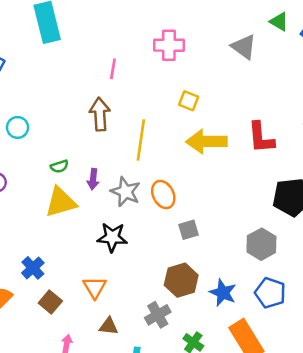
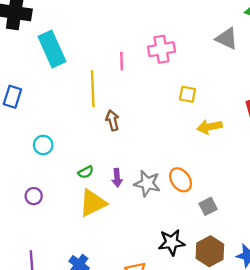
pink line: (113, 69) -> (122, 61), moved
brown arrow: (100, 114) -> (112, 120), size x0.7
yellow line: (141, 140) -> (93, 89), moved
yellow arrow: (206, 141) -> (210, 127), size x0.7
black star: (112, 237) -> (172, 242), moved

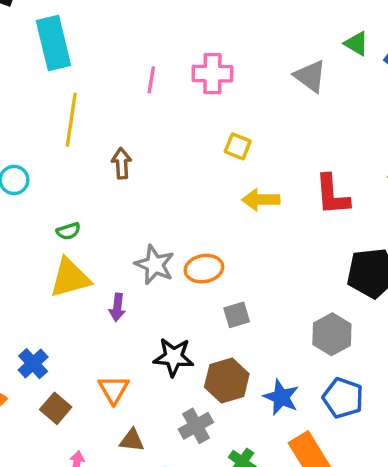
yellow line: (93, 89) -> (71, 120), moved
purple arrow: (117, 178) -> (117, 307), moved
orange ellipse: (181, 180) -> (204, 269), turned -75

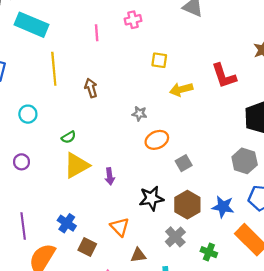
cyan rectangle: (53, 43) -> (32, 25), turned -40
pink cross: (212, 74) -> (133, 20), size x0.7
gray star: (155, 265) -> (139, 114), moved, size x0.6

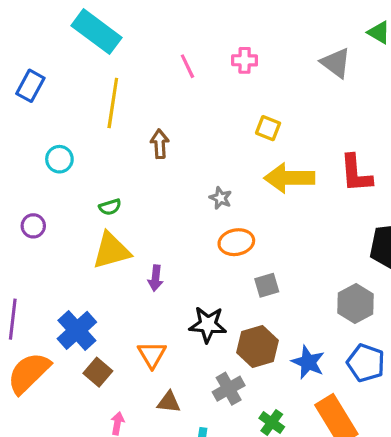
pink line: (97, 33) -> (187, 66), turned -35
yellow arrow: (181, 89) -> (289, 178), size x1.4
blue cross: (67, 223) -> (77, 330), size x1.4

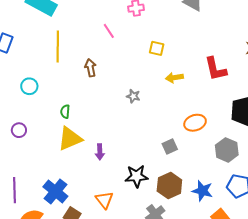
pink line: (187, 66) -> (109, 31), moved
yellow arrow: (289, 178) -> (174, 78), size x0.6
green semicircle: (110, 207) -> (65, 112), turned 120
orange ellipse: (236, 242) -> (195, 123), moved

